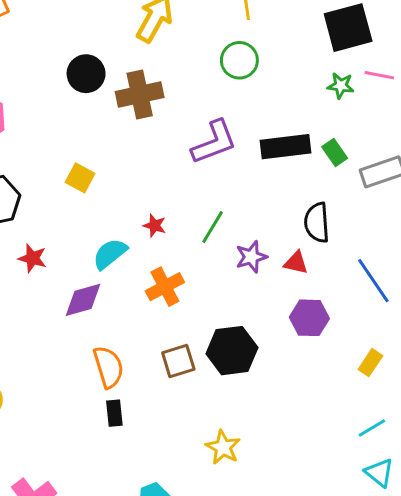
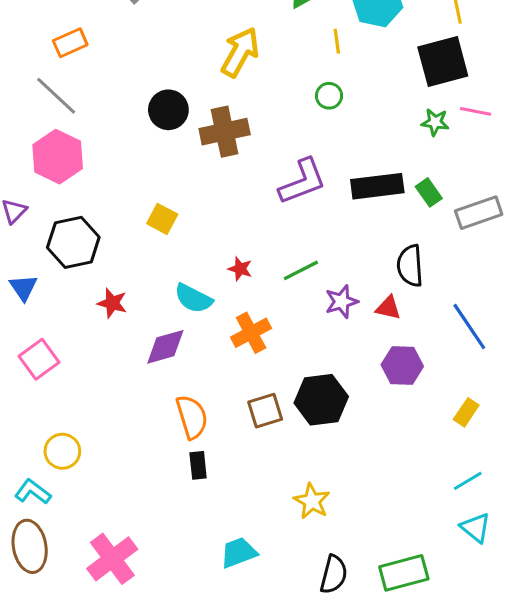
green circle: (239, 60) -> (329, 96), size x0.7
green line: (213, 227) -> (301, 270), turned 32
cyan semicircle: (110, 254) -> (193, 298), turned -114

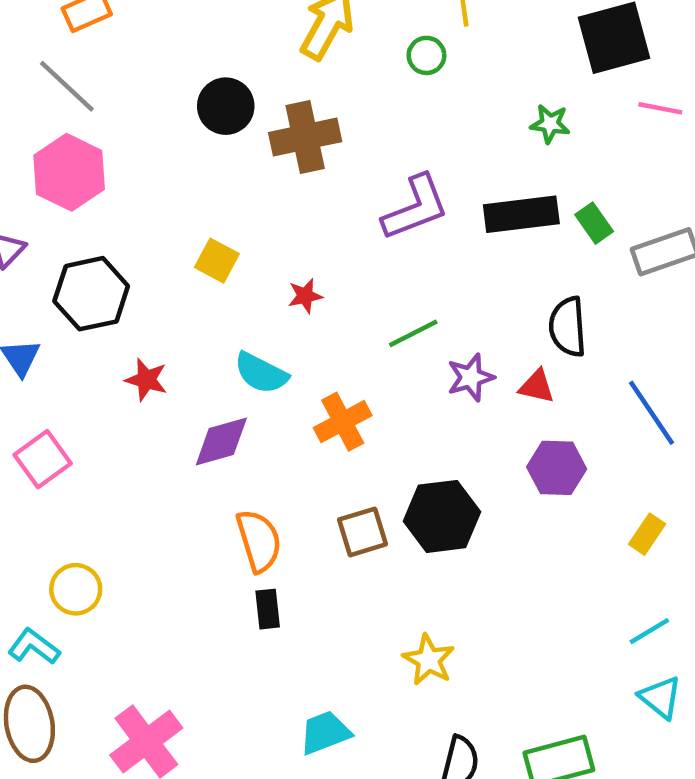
green circle: (329, 96) -> (426, 55), moved
green star: (435, 122) -> (550, 124), moved
red star: (240, 269) -> (305, 296), moved, turned -30

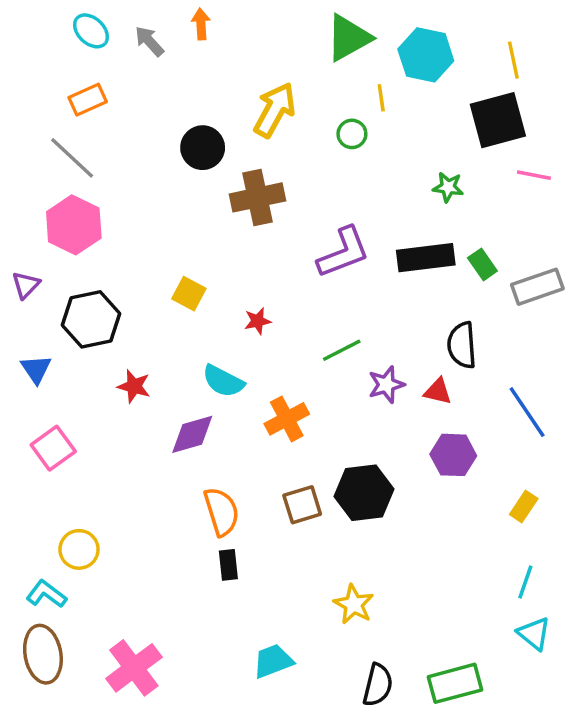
black circle: (226, 106) -> (203, 148), moved
cyan line: (649, 631) -> (525, 582), turned -40

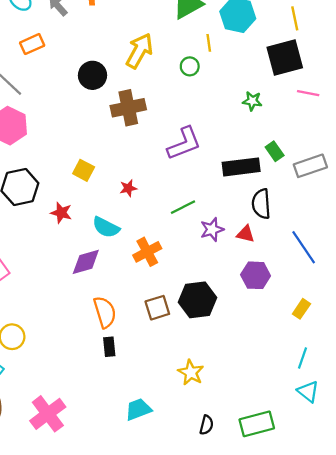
orange rectangle: (88, 100) -> (32, 44), moved
black rectangle: (426, 258) -> (241, 167), moved
red star: (134, 386) -> (61, 213), moved
black semicircle: (378, 685) -> (206, 425), size x0.7

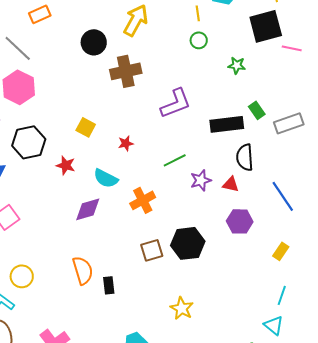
green circle: (190, 66) -> (199, 40), moved
pink line: (308, 93) -> (292, 48), moved
orange semicircle: (105, 312) -> (83, 270), moved
cyan triangle: (308, 391) -> (274, 325), moved

